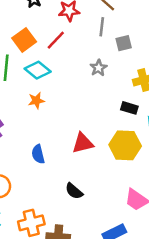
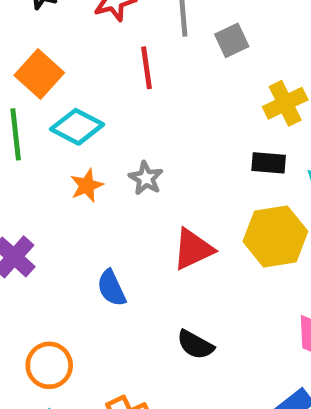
red line: (56, 40) -> (146, 68), moved, turned -40
gray star: (98, 68) -> (146, 178), moved

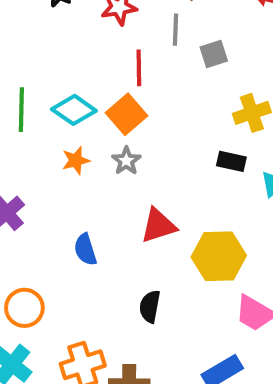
orange square: (39, 74) -> (127, 114), moved
yellow hexagon: (275, 236) -> (219, 256), moved
black semicircle: (195, 345) -> (150, 306), turned 64

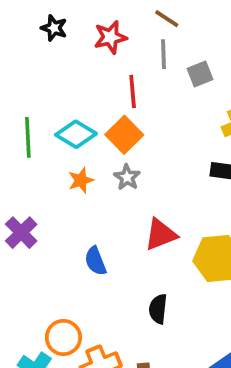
orange circle: (24, 308) -> (63, 337), moved

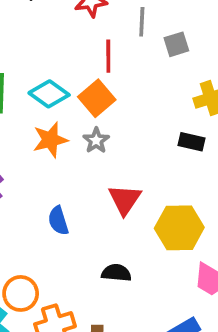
orange star: (81, 180) -> (50, 140), size x1.4
red triangle: (161, 234) -> (125, 200), turned -39
black semicircle: (158, 309) -> (116, 273), turned 84

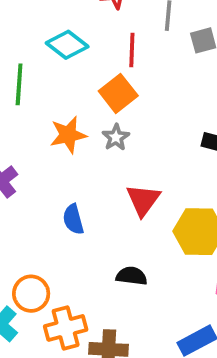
cyan diamond: (49, 94) -> (67, 45), moved

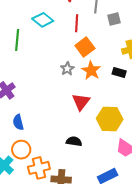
orange square: (118, 93) -> (85, 47), moved
orange star: (68, 135) -> (91, 70), moved, turned -30
blue semicircle: (73, 219) -> (18, 122), moved

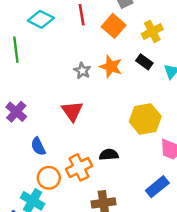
orange square: (85, 47) -> (114, 26), moved
black rectangle: (119, 73) -> (144, 62), turned 32
red triangle: (81, 102) -> (72, 111), moved
orange cross: (39, 168) -> (79, 167), moved

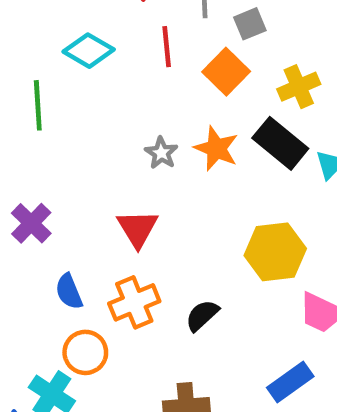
black rectangle: (144, 62) -> (280, 143), size x1.6
black semicircle: (109, 155) -> (202, 315), turned -42
orange cross: (79, 167) -> (134, 302), moved

